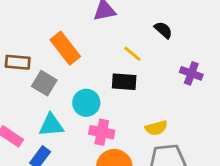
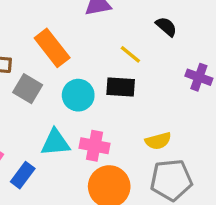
cyan circle: (86, 103) -> (78, 95), moved
cyan triangle: (51, 125) -> (55, 142), moved

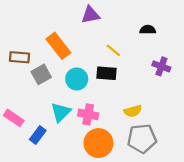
black semicircle: (166, 27) -> (148, 30), moved, turned -42
gray square: (28, 89) -> (41, 74), turned 30
cyan triangle: (55, 142) -> (61, 112), turned -40

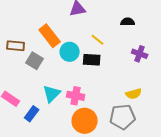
gray square: (41, 74) -> (35, 61), turned -30
cyan circle: (77, 79) -> (70, 52), moved
yellow semicircle: (133, 111) -> (134, 94), moved

